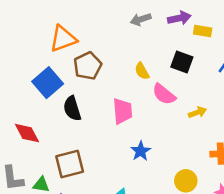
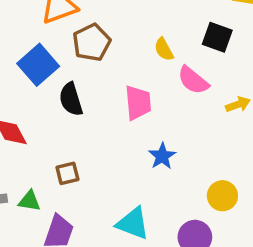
brown square: (70, 164) -> (67, 173), size x0.6

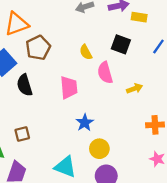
pink semicircle: (193, 80) -> (105, 73), turned 35
yellow circle: (222, 196) -> (99, 149), moved

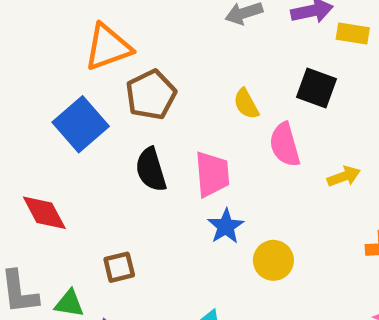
black semicircle: (25, 85) -> (151, 170), moved
blue star: (85, 123) -> (226, 226), moved
yellow circle: (99, 149) -> (273, 260), moved

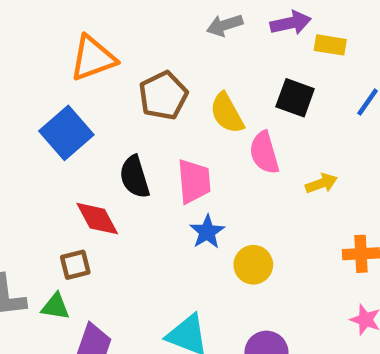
brown pentagon: (151, 95) -> (163, 96), moved
yellow semicircle: (246, 104) -> (227, 113), size x1.4
red diamond: (44, 213) -> (97, 219), moved
brown square: (119, 267) -> (75, 265), moved

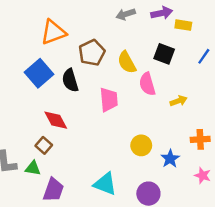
black semicircle: (135, 177) -> (70, 80), moved
blue star: (207, 232) -> (170, 159), moved
brown square: (75, 265) -> (44, 145), turned -35

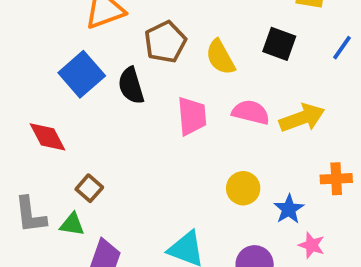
pink semicircle: (147, 84) -> (251, 112), moved, turned 120
yellow arrow: (179, 101) -> (302, 118), size x1.6
red diamond: (56, 120) -> (47, 137), moved
pink star: (203, 175) -> (312, 245), moved

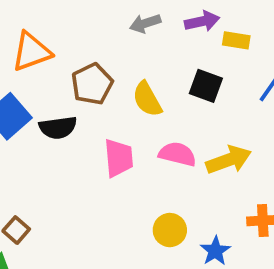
black semicircle: (131, 86) -> (58, 128), turned -81

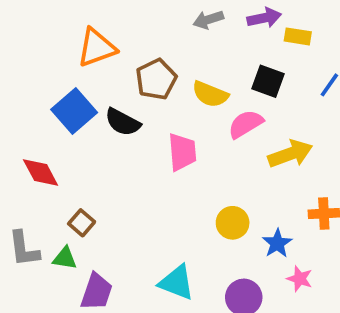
yellow semicircle: (147, 99) -> (210, 94), turned -39
black semicircle: (58, 128) -> (123, 122), turned 36
pink semicircle: (177, 154) -> (246, 124), moved, turned -45

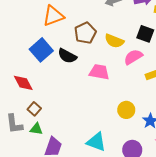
pink trapezoid: (182, 152) -> (99, 72), turned -75
brown square: (82, 223) -> (34, 109), moved

